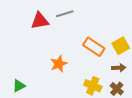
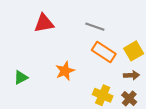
gray line: (65, 14) -> (95, 27), moved, turned 36
green triangle: (19, 86) -> (21, 77), moved

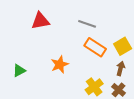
brown arrow: (131, 75) -> (121, 69), turned -72
yellow cross: (103, 95) -> (94, 87), turned 30

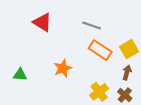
red triangle: (40, 21) -> (42, 22), turned 42
green triangle: (19, 71) -> (20, 75), turned 32

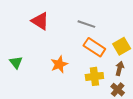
green triangle: (20, 75) -> (16, 62), moved, turned 48
yellow cross: (99, 92) -> (94, 76), moved, turned 30

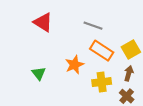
green triangle: (16, 62) -> (39, 73), moved
orange star: (59, 64) -> (74, 65), moved

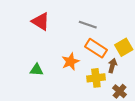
green triangle: (39, 73) -> (36, 70), turned -48
brown arrow: (129, 73) -> (112, 66), moved

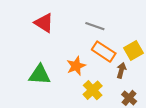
green triangle: (36, 70) -> (40, 75), size x1.5
yellow cross: (96, 78) -> (93, 90), moved, turned -36

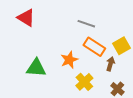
red triangle: (44, 23) -> (26, 18), moved

